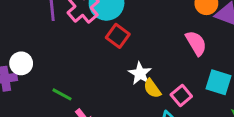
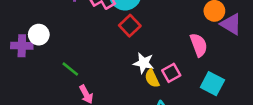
white star: (140, 73) -> (144, 63), turned -30
pink square: (181, 95) -> (171, 73), moved

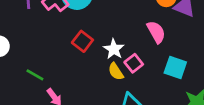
red square: (130, 26) -> (82, 41), moved
white star: (144, 63) -> (114, 49), moved, turned 30

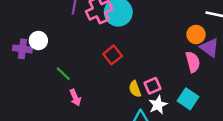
pink semicircle: (156, 32) -> (193, 62), moved
white star: (114, 49) -> (158, 105), moved

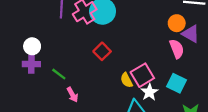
purple cross: (22, 49) -> (31, 64), moved
pink square: (152, 86) -> (142, 75), size x1.5

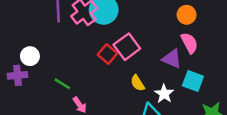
purple triangle: (191, 34) -> (172, 59), moved
purple cross: (31, 64) -> (18, 75), moved
pink square: (142, 75) -> (127, 47), moved

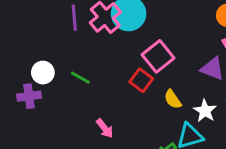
red square: (107, 54) -> (141, 80), moved
green line: (62, 84) -> (80, 78), moved

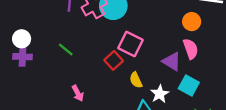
pink square: (158, 56) -> (130, 44), turned -35
white circle: (43, 73) -> (22, 39), moved

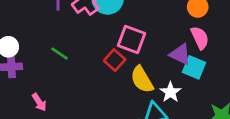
yellow semicircle: (136, 80) -> (142, 79), size x1.5
cyan square: (189, 86) -> (194, 67), moved
pink arrow: (78, 93) -> (39, 102), moved

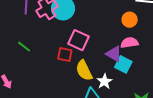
pink semicircle: (200, 38) -> (129, 43), turned -78
red square: (115, 60) -> (65, 55), turned -35

